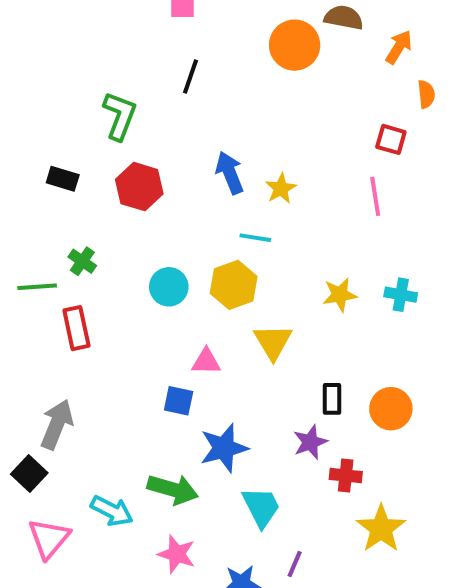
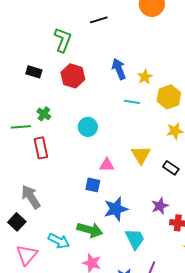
black line: (190, 77) -> (99, 20), turned 54
yellow hexagon: (234, 285) -> (169, 97), moved
black rectangle: (332, 399) -> (171, 168), moved, turned -56
gray arrow: (57, 424) -> (31, 197), turned -55

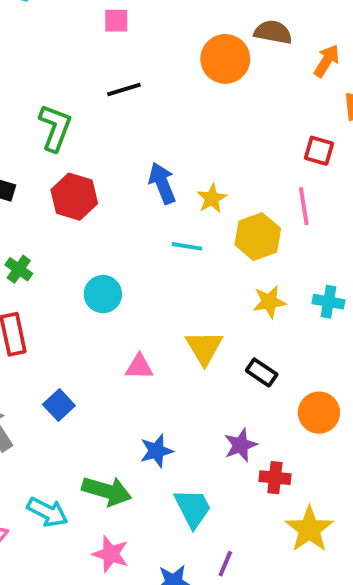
blue square: (93, 185) -> (59, 405), moved, turned 35
blue star: (116, 209) -> (156, 451), size x0.7

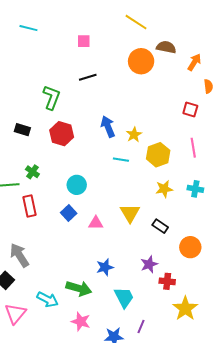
pink line: (304, 206) -> (193, 148), moved
blue square: (59, 405) -> (69, 213), moved

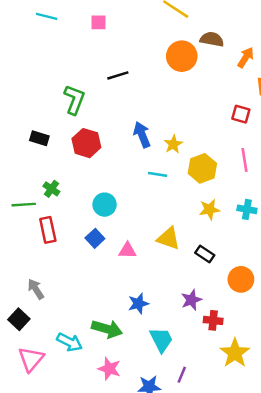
pink square: (84, 41) -> (99, 22), moved
yellow triangle: (130, 213) -> (168, 238), turned -40
gray arrow: (19, 255) -> (36, 289), size x0.7

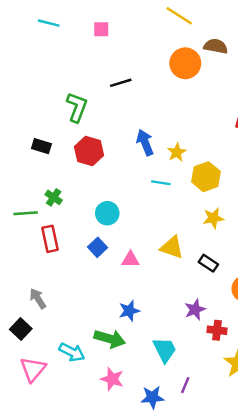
blue star: (138, 304) -> (129, 311), moved

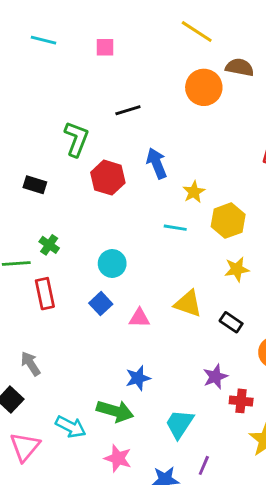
blue arrow: (145, 143) -> (157, 163), moved
red hexagon: (89, 151) -> (108, 178), moved
cyan trapezoid: (165, 350) -> (179, 424), turned -120

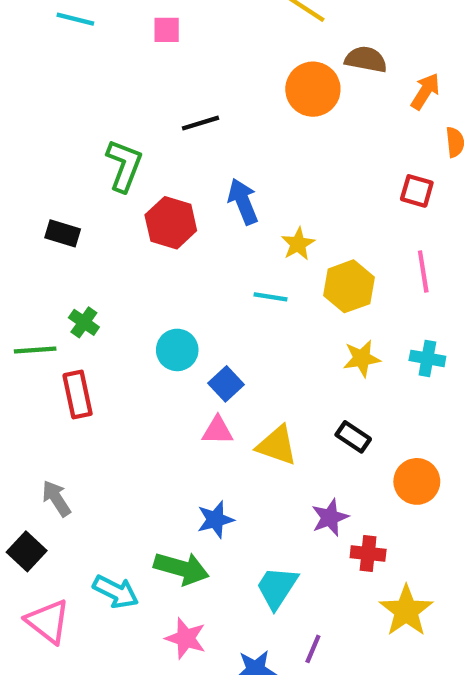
blue square: (101, 304) -> (226, 384), moved
yellow triangle: (188, 304) -> (277, 445), moved
pink triangle: (25, 447) -> (48, 621), turned -32

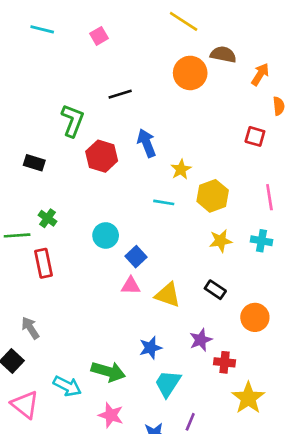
pink square: (167, 30) -> (99, 36), turned -30
pink line: (423, 271) -> (269, 197), moved
blue star: (215, 520) -> (151, 348), moved

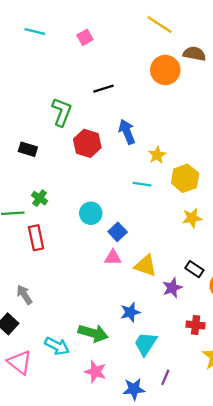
black rectangle: (215, 290) -> (194, 269), moved
purple star: (201, 340) -> (172, 288), moved

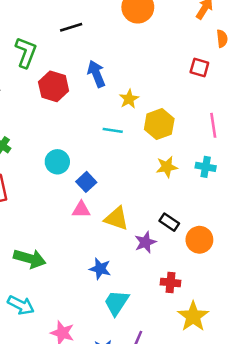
blue star: (130, 312) -> (100, 269), turned 30
green arrow: (93, 333) -> (30, 259), moved

